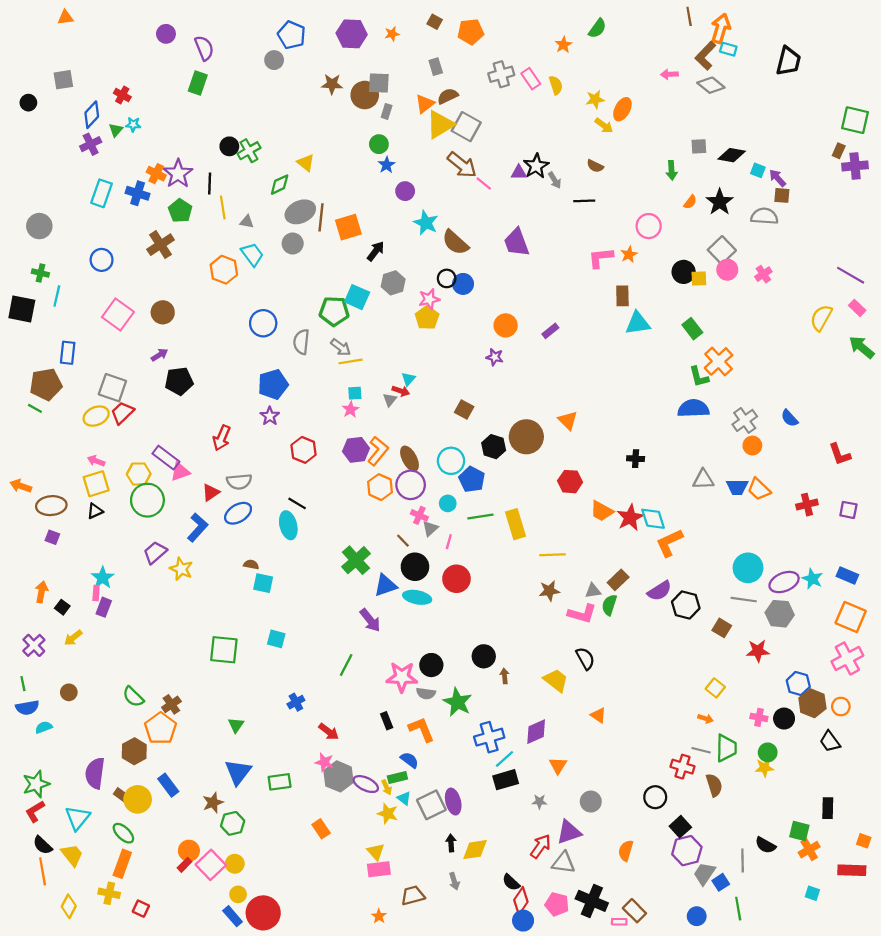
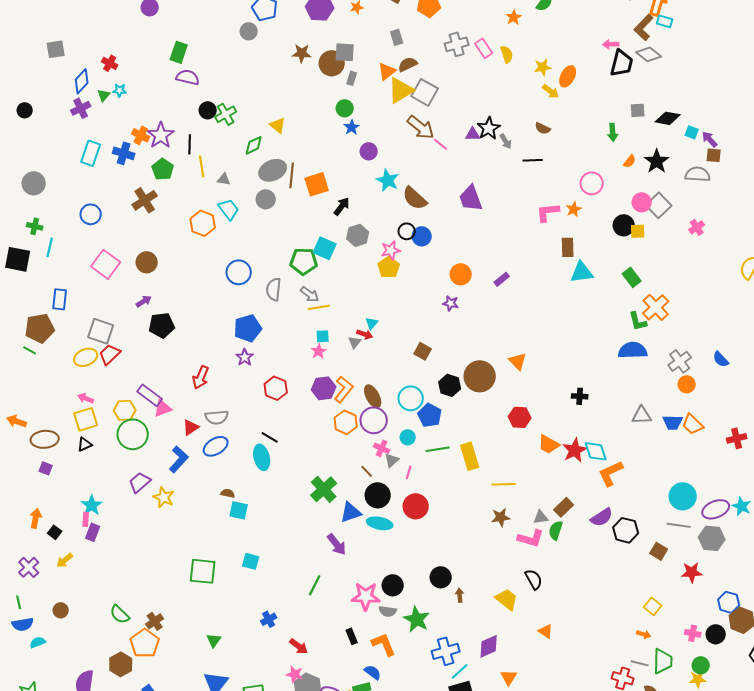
purple semicircle: (204, 48) -> (188, 77), moved, turned -55
black trapezoid: (788, 61) -> (622, 63), moved
black circle: (28, 103) -> (25, 110), moved
pink circle: (727, 270) -> (642, 202), moved

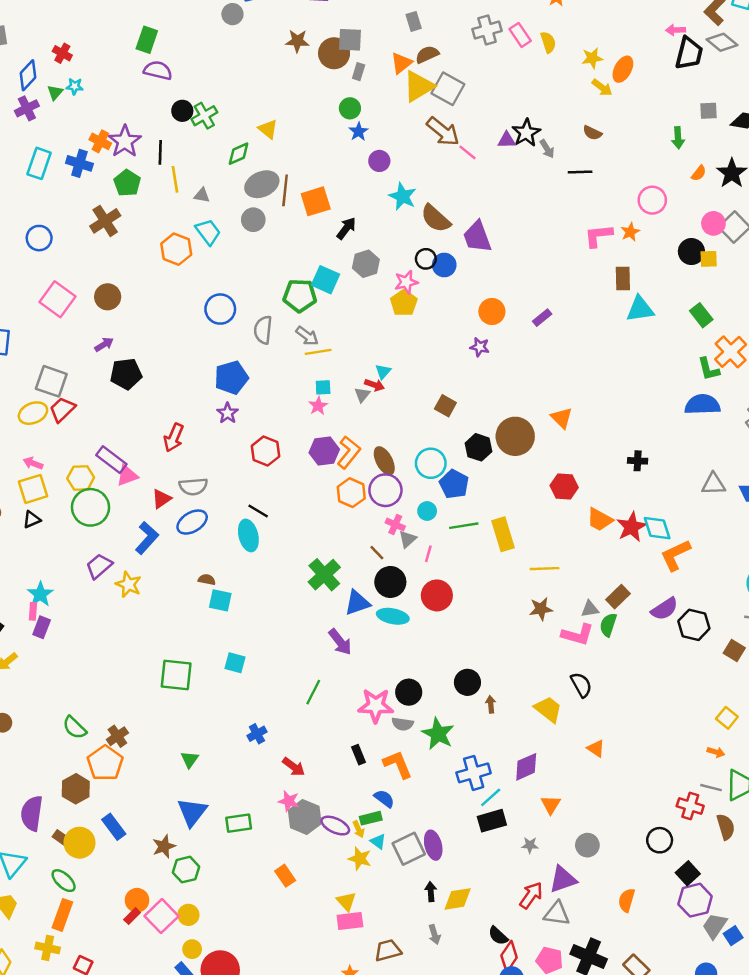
purple trapezoid: (471, 198) -> (477, 237), moved

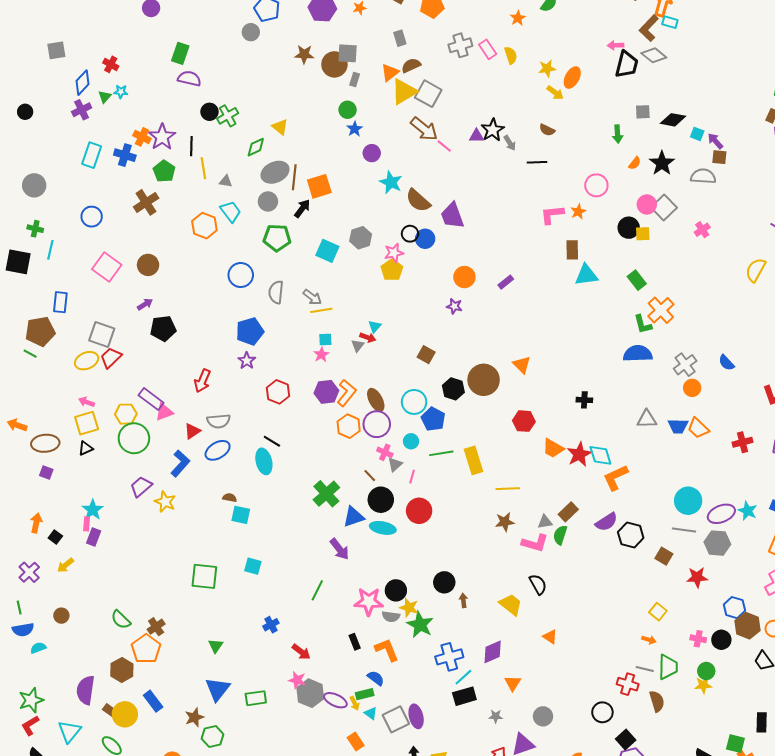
black arrow: (346, 228) -> (302, 209), moved
green pentagon: (300, 296) -> (277, 238), moved
yellow star: (360, 859) -> (409, 608), moved
orange rectangle: (285, 876) -> (356, 742), moved

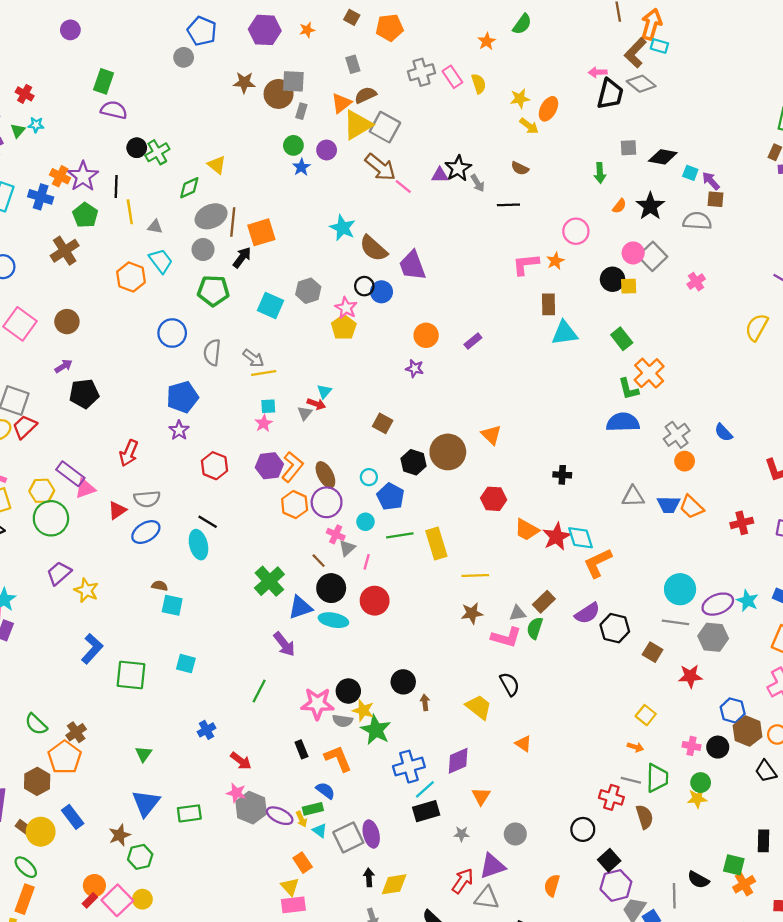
purple circle: (372, 153) -> (327, 150), moved
pink star: (394, 253) -> (346, 308), turned -30
cyan circle: (414, 402) -> (369, 477), size x0.6
blue L-shape: (180, 463) -> (92, 649), moved

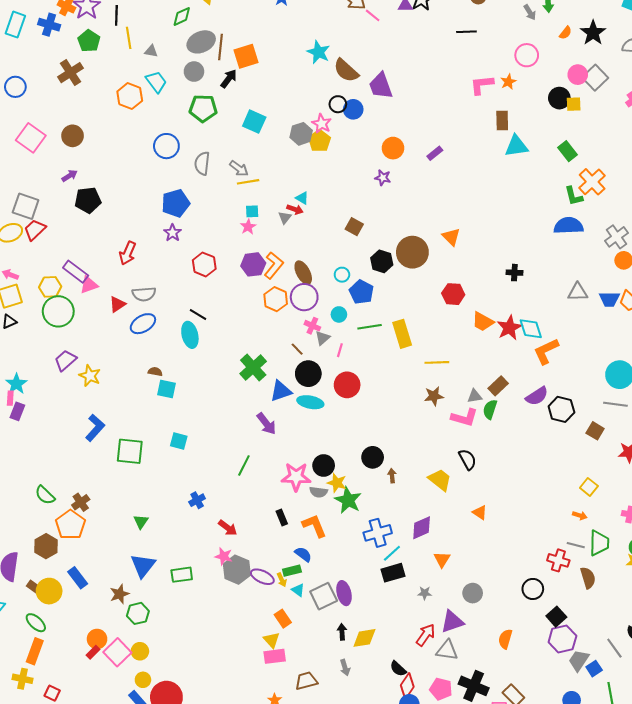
gray arrow: (478, 183) -> (530, 12), moved
gray hexagon: (308, 291) -> (301, 134), moved
cyan triangle: (324, 391) -> (302, 198), turned -40
gray line: (674, 896) -> (614, 648), turned -35

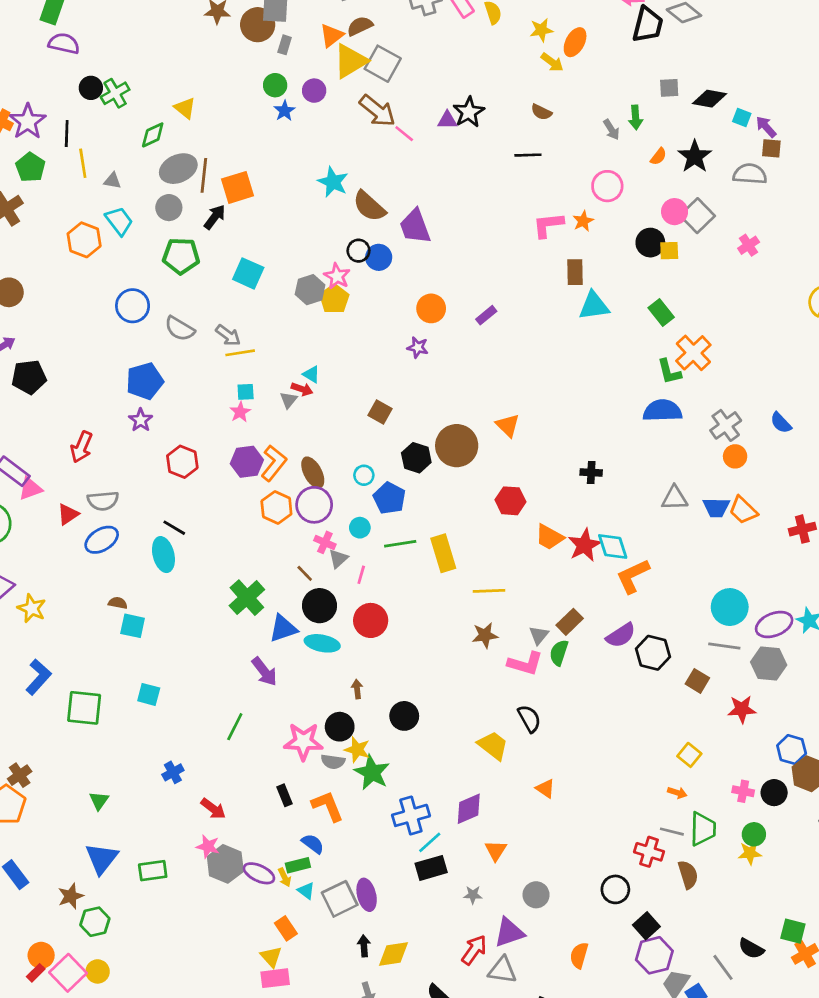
gray semicircle: (202, 163) -> (180, 329), turned -65
gray triangle: (475, 396) -> (539, 635), turned -42
brown arrow: (392, 476) -> (357, 689), moved

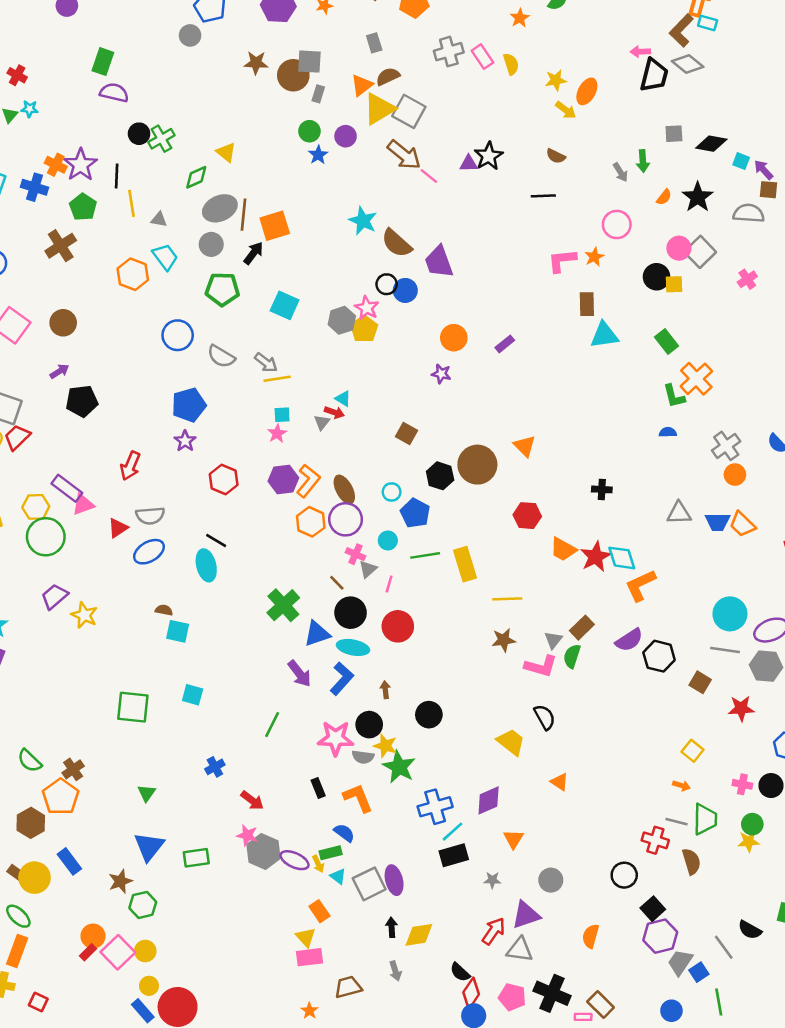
blue semicircle: (662, 411) -> (668, 432), size x0.5
blue L-shape: (38, 677) -> (342, 679), moved

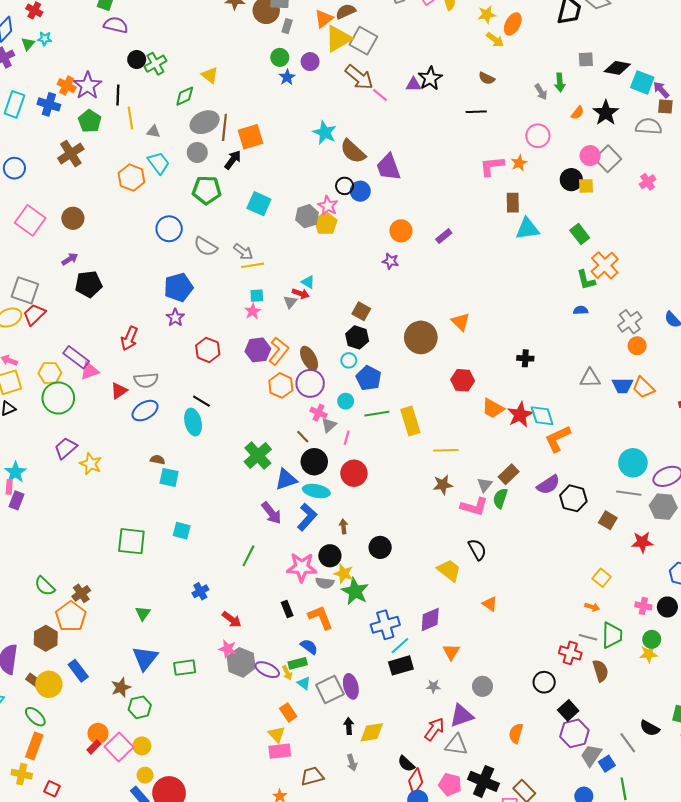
cyan square: (741, 161) -> (642, 82), size x1.6
black hexagon: (440, 476) -> (357, 337), moved

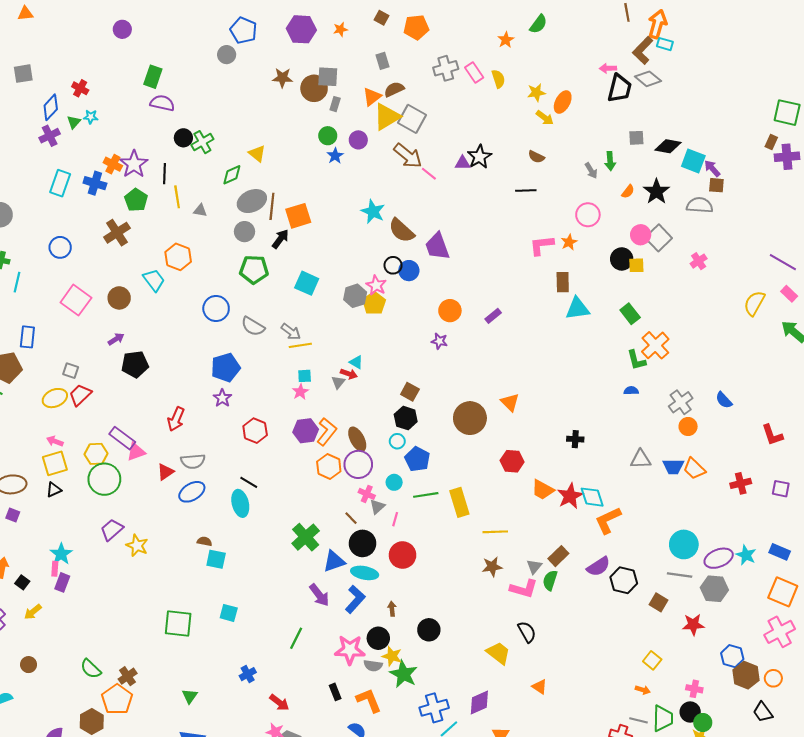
cyan trapezoid: (159, 163) -> (154, 280), moved
gray square: (25, 290) -> (71, 371), size x0.6
black circle: (667, 607) -> (690, 712), moved

